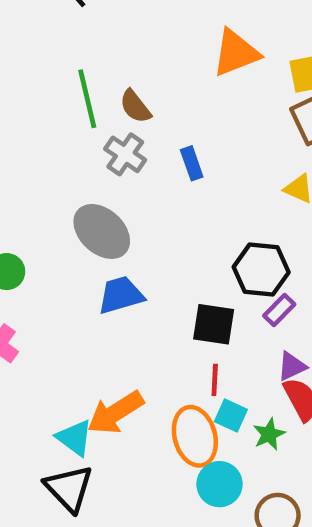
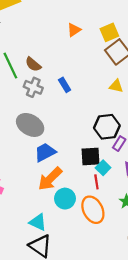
orange triangle: (236, 53) -> (74, 30), size x0.6
orange arrow: (115, 413) -> (50, 179), moved
cyan square: (231, 416) -> (103, 168), moved, turned 32
cyan circle: (220, 484) -> (65, 199), moved

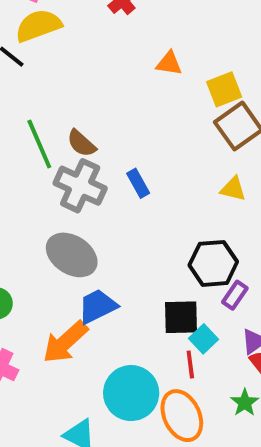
orange triangle: (74, 30) -> (169, 63), moved, turned 40
gray cross: (33, 87) -> (80, 186), size x1.4
orange arrow: (50, 179) -> (65, 342), moved
cyan circle: (65, 199) -> (131, 393), size x1.4

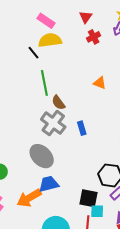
orange triangle: (169, 63) -> (100, 83), moved
green line: (39, 144) -> (44, 83), moved
cyan square: (204, 339) -> (97, 211), turned 32

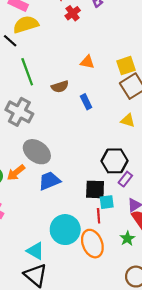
brown semicircle: (58, 103) -> (60, 87), moved, turned -63
gray cross: (53, 123) -> (19, 112), moved
blue rectangle: (82, 128) -> (86, 102), moved
orange arrow: (29, 198) -> (16, 173), moved, size x0.7

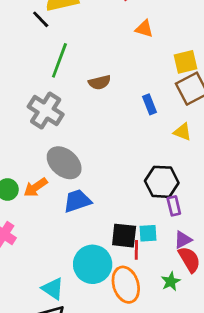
orange triangle: (87, 62) -> (144, 29), moved
green line: (27, 72) -> (59, 60), turned 36
blue rectangle: (86, 102) -> (149, 104), moved
purple rectangle: (125, 179) -> (174, 206), turned -56
black square: (95, 189) -> (124, 236), moved

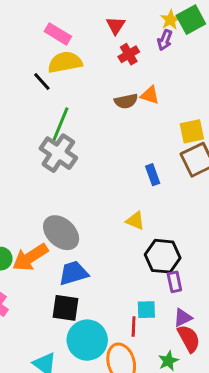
brown semicircle: (100, 82) -> (126, 101), moved
gray cross: (46, 110) -> (58, 153), moved
yellow triangle: (182, 132) -> (135, 221), moved
orange arrow: (36, 187) -> (30, 257), size x1.4
black square: (124, 236) -> (66, 308), moved

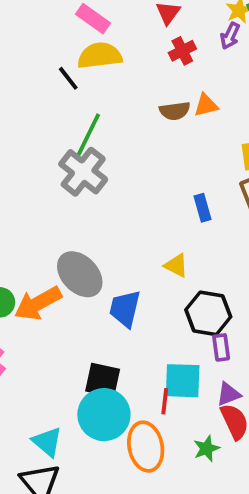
orange triangle: (150, 95) -> (206, 105), turned -36
blue trapezoid: (73, 273) -> (125, 309), moved, turned -64
black square: (66, 308) -> (103, 380), moved
cyan square: (146, 310) -> (183, 381), size x1.5

